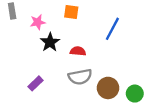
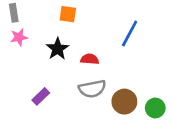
orange square: (71, 12) -> (68, 14), moved
pink star: (38, 22) -> (19, 37), moved

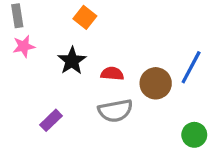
orange square: (68, 14) -> (85, 17), turned 30
blue line: (130, 33) -> (191, 67), moved
brown circle: (124, 102) -> (156, 83), moved

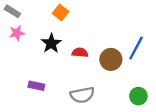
gray rectangle: (17, 16) -> (12, 11), turned -49
gray semicircle: (115, 111) -> (82, 95), moved
purple rectangle: (51, 120) -> (36, 86), turned 56

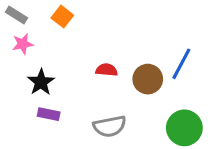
orange square: (60, 12) -> (62, 17), moved
black star: (51, 43) -> (41, 82), moved
green circle: (138, 96) -> (184, 128), size x1.5

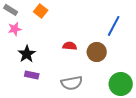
blue line: (181, 64) -> (114, 26), moved

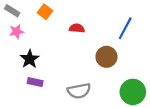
red semicircle: (70, 46) -> (77, 28), moved

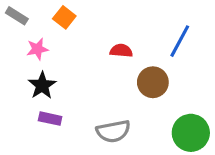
red semicircle: (77, 28) -> (121, 51), moved
pink star: (16, 32) -> (37, 49), moved

